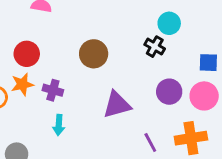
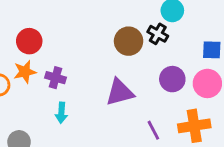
brown circle: (94, 54) -> (129, 41), moved

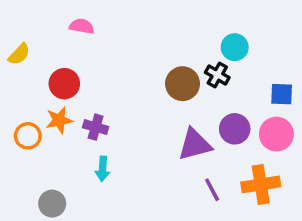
purple triangle: (120, 92) -> (195, 144), moved

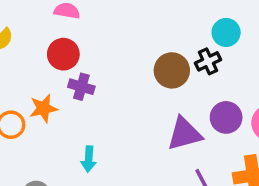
black cross: (217, 75) -> (208, 61), turned 35
red circle: (64, 84) -> (63, 54), moved
purple cross: (96, 127) -> (81, 87), moved

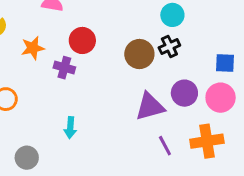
cyan circle: (226, 32) -> (172, 15), moved
red circle: (63, 54) -> (82, 40), moved
orange star: (43, 108) -> (33, 48), moved

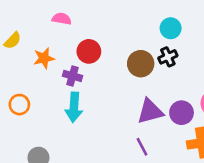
purple circle: (184, 93) -> (182, 113), moved
cyan arrow: (70, 128) -> (74, 107), moved, size x1.5
purple line: (165, 146) -> (142, 147), moved

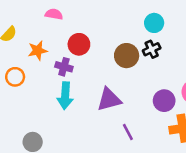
orange circle: (19, 105) -> (15, 77), moved
purple triangle: (150, 111) -> (109, 99), moved

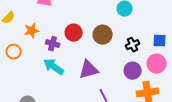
red circle: (79, 44) -> (74, 33), moved
black cross: (152, 49) -> (133, 45), moved
cyan arrow: (65, 96) -> (54, 67), turned 120

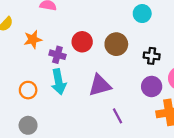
black cross: (133, 45) -> (152, 56), turned 32
orange circle: (14, 52) -> (28, 90), moved
cyan arrow: (54, 67) -> (59, 82), turned -135

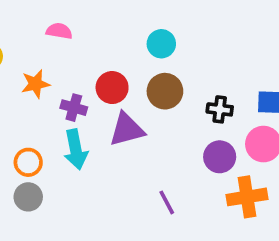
cyan circle: (142, 14) -> (161, 44), moved
purple triangle: (100, 85) -> (127, 129), moved
gray circle: (28, 125) -> (28, 197), moved

